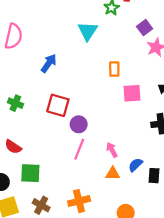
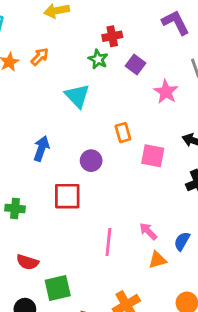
purple square: (145, 28) -> (136, 64), moved
pink square: (132, 93) -> (153, 156), turned 30
purple circle: (79, 124) -> (91, 161), moved

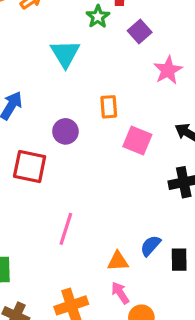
pink arrow: (148, 231) -> (120, 293), moved

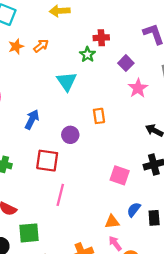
purple square: (140, 32) -> (126, 63), moved
pink square: (137, 140) -> (120, 175), moved
pink line: (66, 229) -> (60, 195), moved

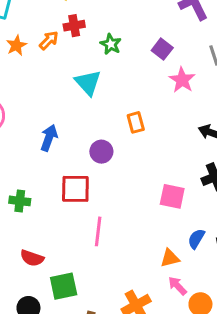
red cross: (101, 38) -> (74, 26), moved

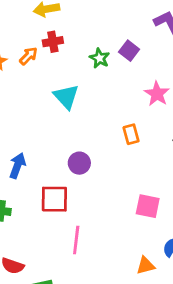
green star: (111, 44) -> (100, 58), moved
purple square: (162, 49) -> (129, 51), moved
orange rectangle: (136, 122) -> (131, 134), moved
blue arrow: (49, 138) -> (17, 166), moved

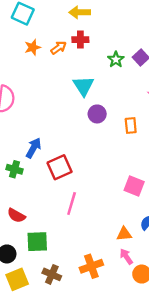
purple circle: (79, 163) -> (97, 114), moved
blue arrow: (17, 166) -> (34, 148), moved
red square: (54, 199) -> (60, 167), turned -35

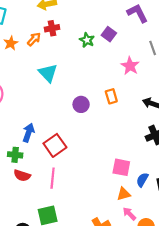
cyan triangle: (83, 86) -> (48, 73), moved
purple circle: (97, 114) -> (81, 104), moved
pink square: (134, 186) -> (121, 167), moved
pink line: (72, 203) -> (53, 178), moved
red semicircle: (16, 215) -> (22, 176), moved

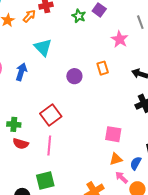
blue arrow: (29, 133) -> (21, 72), moved
blue semicircle: (142, 180) -> (136, 163), moved

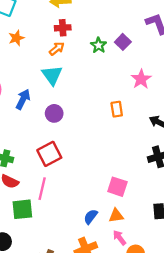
orange arrow: (29, 16) -> (57, 49), moved
purple circle: (74, 76) -> (54, 113), moved
blue semicircle: (136, 163) -> (91, 217), moved
green square: (45, 180) -> (22, 209), moved

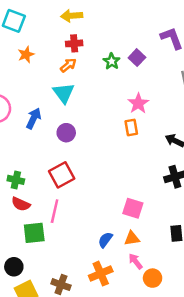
pink star: (141, 79) -> (138, 103), moved

